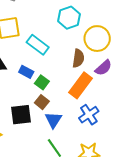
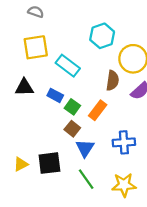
orange rectangle: (80, 85) -> (98, 110), moved, size x0.7
black square: (21, 115) -> (49, 163), moved
blue cross: (89, 115) -> (124, 142), turned 30

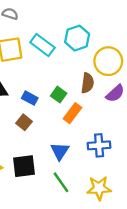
cyan rectangle: (68, 66) -> (42, 45), moved
green square: (72, 107) -> (59, 95), moved
brown square: (72, 129) -> (24, 122), moved

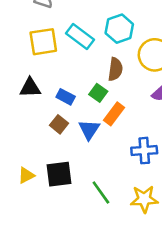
brown semicircle: (87, 83) -> (115, 69), moved
blue triangle: (60, 151) -> (89, 130), moved

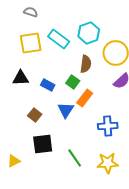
brown square: (59, 124) -> (35, 115), moved
yellow triangle: (26, 175) -> (14, 161), moved

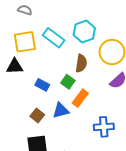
black triangle: (21, 78) -> (15, 66), moved
blue triangle: (66, 110) -> (61, 110), turned 42
brown square: (35, 115) -> (37, 116), moved

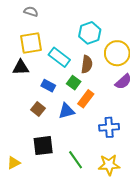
cyan rectangle: (54, 38) -> (59, 57), moved
brown square: (37, 116) -> (38, 109), moved

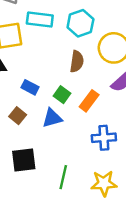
cyan rectangle: (59, 57) -> (40, 20), moved, turned -30
green square: (74, 83) -> (62, 95), moved
orange rectangle: (86, 99) -> (89, 101), moved
green line: (76, 160) -> (63, 177), turned 48

